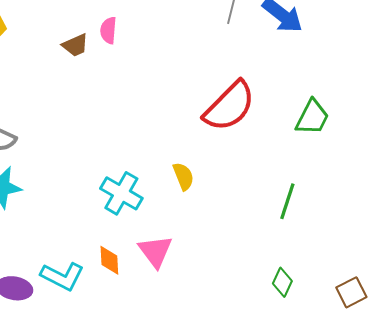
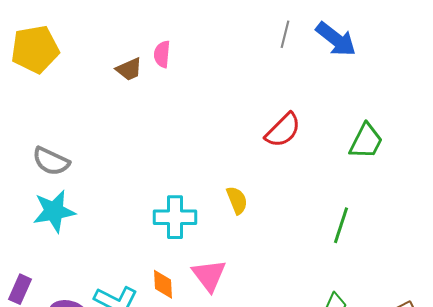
red semicircle: (229, 106) -> (283, 130), size x0.7
cyan cross: (121, 193) -> (175, 217), turned -30

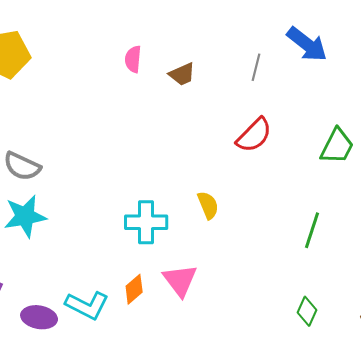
gray line: (285, 34) -> (256, 67), moved
brown trapezoid: (129, 69) -> (182, 74), moved
orange diamond: (163, 284) -> (134, 289), turned 52

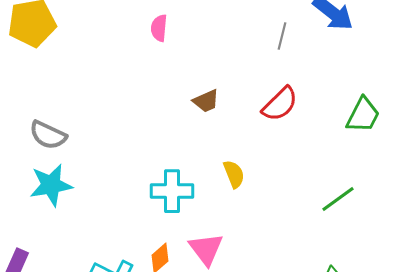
brown trapezoid: (182, 74) -> (206, 101), moved
green line: (312, 230) -> (338, 199), turned 36

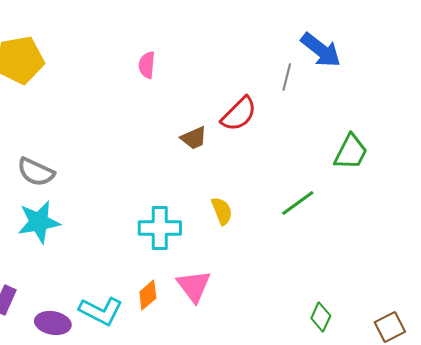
gray line: (282, 36) -> (287, 77), moved
red semicircle: (280, 104) -> (239, 114), moved
green line: (338, 199) -> (298, 203), moved

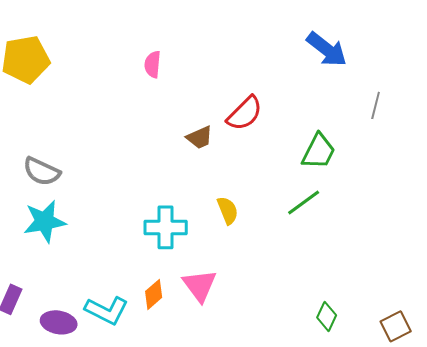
gray line: (287, 77) -> (376, 105), moved
green trapezoid: (351, 152) -> (319, 151), moved

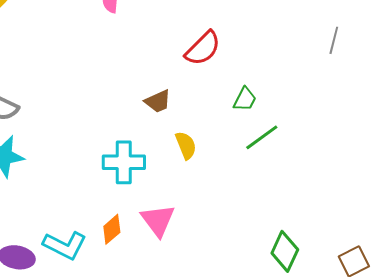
brown trapezoid: (200, 137) -> (158, 101), moved
green trapezoid: (319, 151) -> (245, 99), moved, size x0.7
green diamond: (327, 316) -> (285, 251), size x1.4

